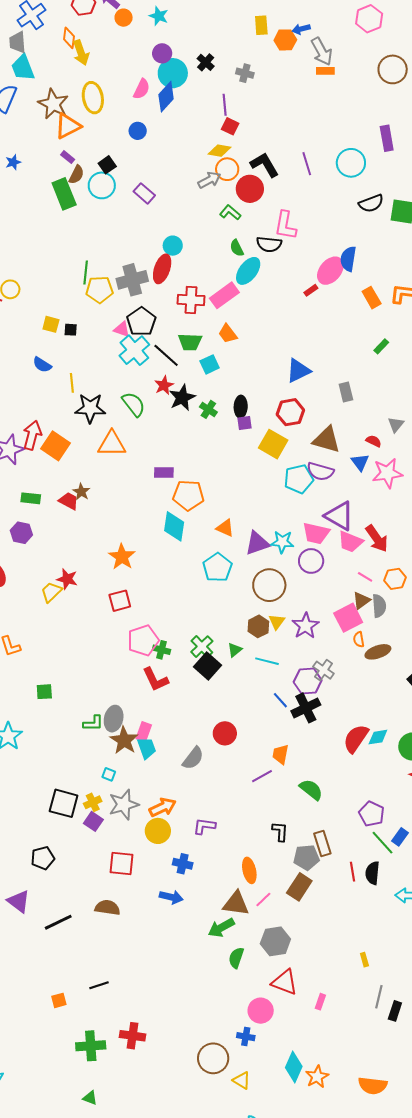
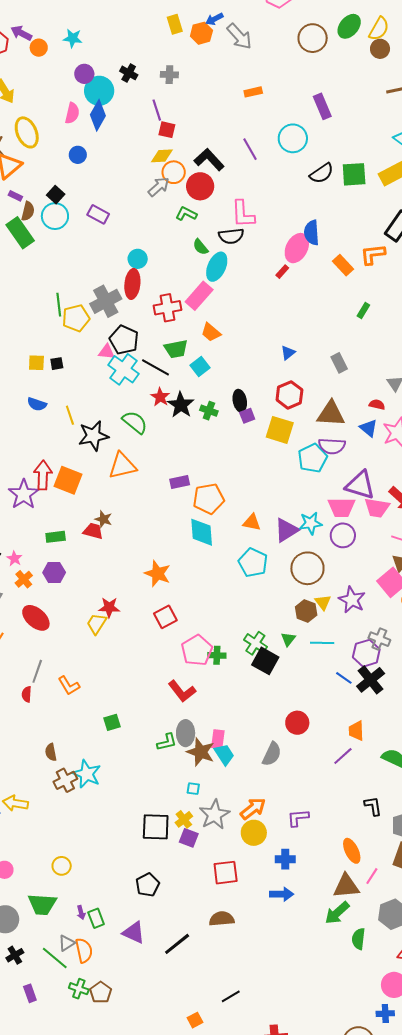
orange rectangle: (325, 71) -> (253, 92), moved
blue triangle: (298, 371) -> (288, 353), size x0.6
red L-shape: (155, 679) -> (182, 691), moved

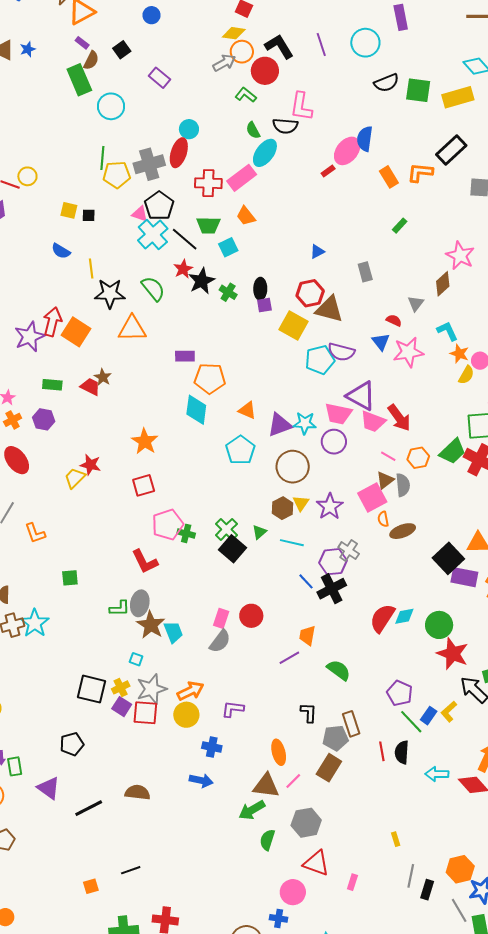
cyan circle: (55, 216) -> (111, 106), moved
brown triangle: (331, 414) -> (329, 309), moved
pink rectangle: (218, 739) -> (221, 618), moved
red square: (226, 873) -> (145, 713), moved

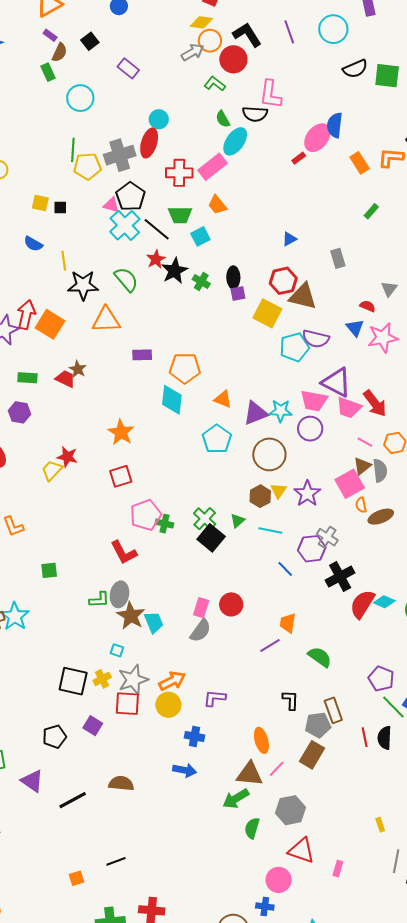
green rectangle: (79, 80) -> (48, 72), size x0.6
purple rectangle: (185, 356) -> (142, 355), moved
black cross: (332, 589) -> (340, 576), moved
cyan diamond: (404, 616) -> (384, 602), turned 35
purple square: (122, 707) -> (93, 726), moved

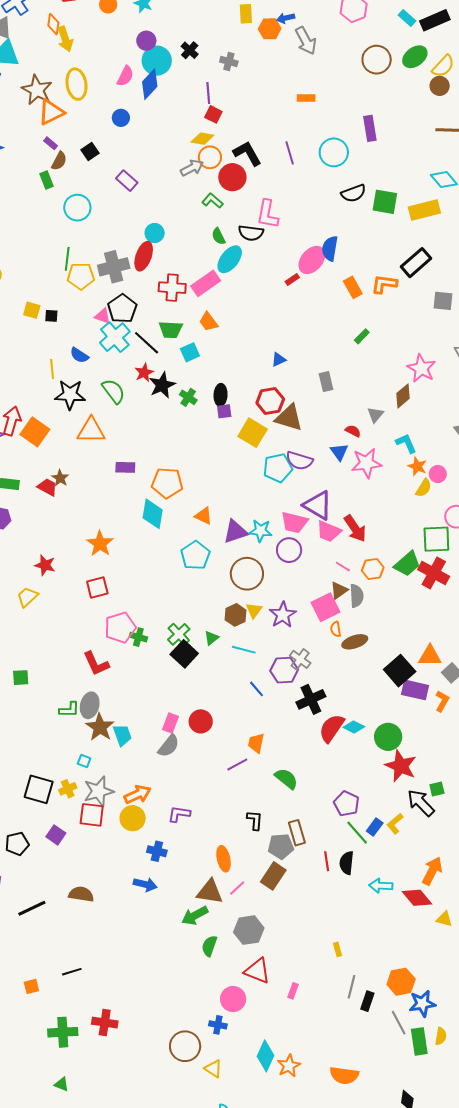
blue semicircle: (33, 244) -> (79, 355), moved
yellow trapezoid: (52, 470) -> (27, 597), moved

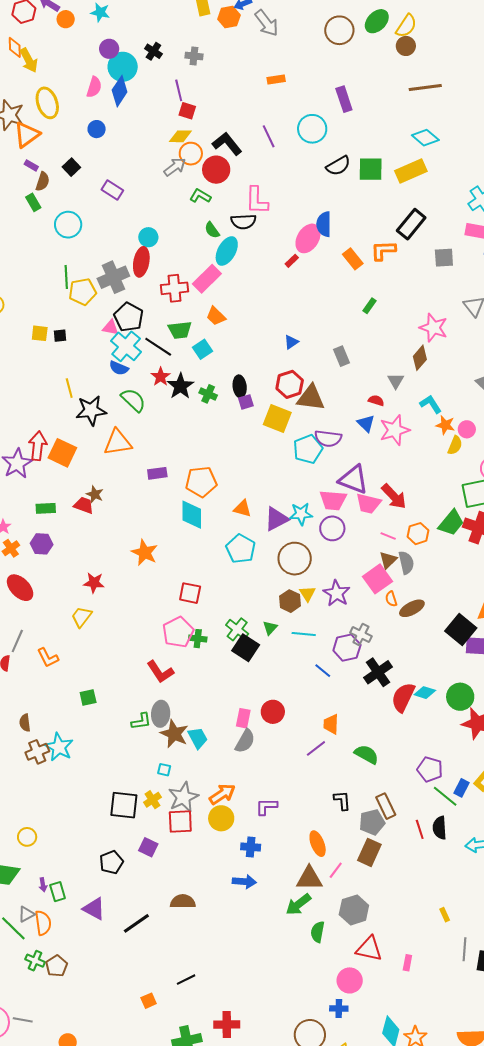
blue semicircle: (79, 355) -> (119, 368), moved
red square: (97, 588) -> (190, 593), moved, turned 35

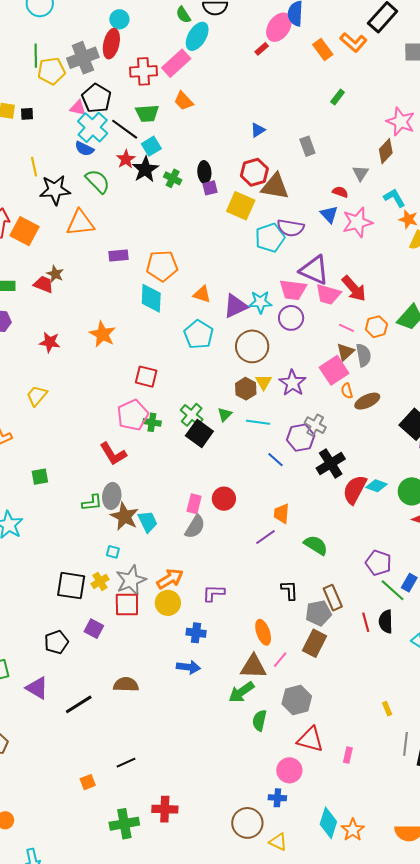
orange L-shape: (383, 250) -> (353, 42), turned -140
cyan square: (203, 349) -> (151, 146), moved
red star: (94, 583) -> (50, 342), moved

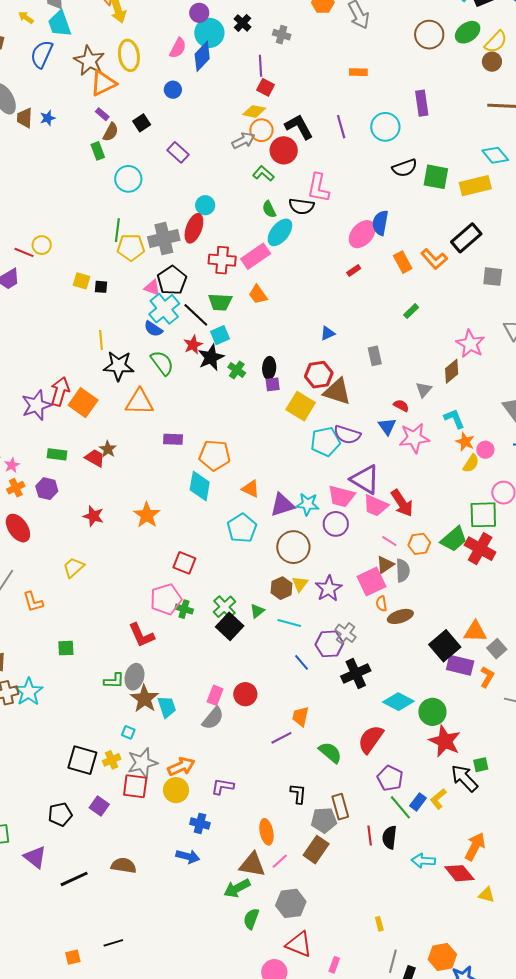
red rectangle: (262, 49) -> (354, 271), moved
cyan diamond: (377, 486) -> (398, 702), size x1.4
red semicircle: (355, 490) -> (371, 739), moved

